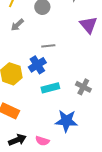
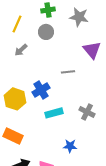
gray line: (48, 46) -> (68, 72), moved
blue star: (66, 121) -> (70, 146), size x0.6

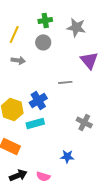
gray arrow: (21, 50) -> (18, 60), turned -128
cyan rectangle: (54, 113) -> (35, 123), moved

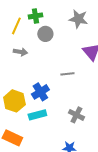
green cross: (45, 20) -> (35, 16), moved
gray cross: (84, 122) -> (76, 115), moved

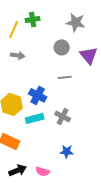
gray circle: (45, 34) -> (62, 47), moved
blue cross: (40, 92) -> (38, 95), turned -30
gray cross: (76, 115) -> (63, 116), moved

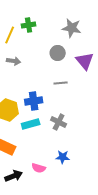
blue cross: (38, 95) -> (34, 101), turned -36
pink semicircle: (43, 171) -> (39, 168), moved

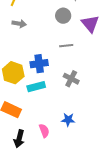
gray cross: (59, 122) -> (71, 79), moved
pink semicircle: (39, 168) -> (44, 131), turned -128
black arrow: (14, 176) -> (19, 139), turned 126

